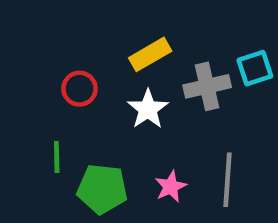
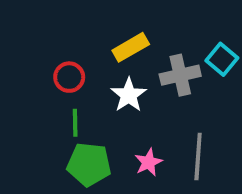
cyan square: (255, 68) -> (222, 59), turned -32
green line: (57, 157) -> (75, 123), moved

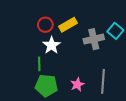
red circle: (69, 77) -> (45, 25), moved
white star: (129, 95) -> (52, 45), moved

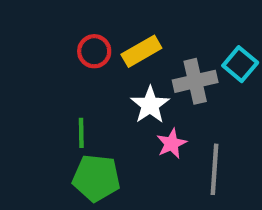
white star: (52, 45) -> (150, 105), moved
pink star: (77, 84) -> (172, 144), moved

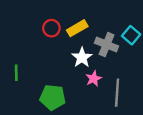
gray cross: (195, 81) -> (107, 45), turned 35
green line: (81, 133) -> (16, 73), moved

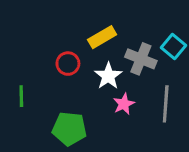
red circle: (51, 28) -> (68, 64), moved
gray line: (117, 93) -> (166, 104), moved

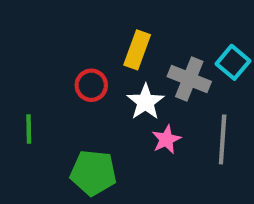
yellow rectangle: (102, 37) -> (137, 50), turned -40

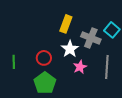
red circle: (91, 85) -> (44, 58), moved
green pentagon: (93, 173) -> (45, 83), turned 30

